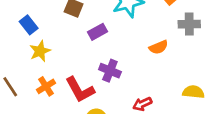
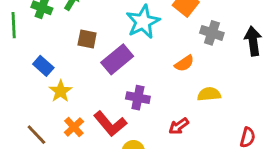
gray cross: (189, 24) -> (212, 33), turned 30
purple rectangle: (98, 32) -> (117, 59), size x1.5
yellow semicircle: (193, 92) -> (209, 94), moved

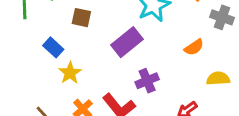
brown square: (87, 39) -> (81, 18), moved
purple cross: (138, 98) -> (147, 81), turned -35

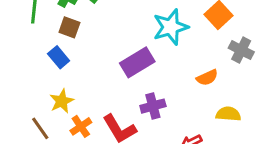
brown square: (81, 18) -> (69, 27), moved
yellow star: (70, 73) -> (62, 101), moved

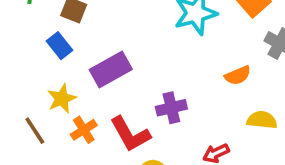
purple rectangle: (137, 62) -> (111, 69), moved

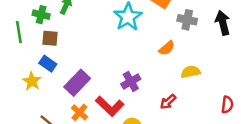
purple rectangle: (111, 69) -> (77, 83), moved
yellow star: (62, 99) -> (32, 81), moved

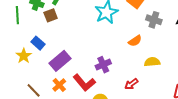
brown square: (50, 38) -> (51, 15), moved, turned -32

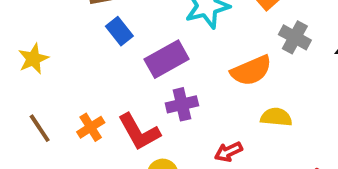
orange semicircle: (135, 41) -> (251, 71), size x1.5
blue rectangle: (38, 43) -> (119, 31), moved
purple rectangle: (60, 61) -> (167, 59), moved

